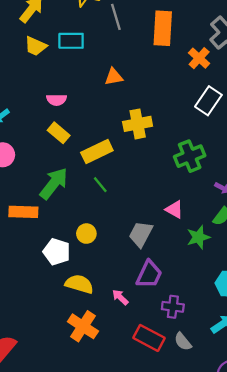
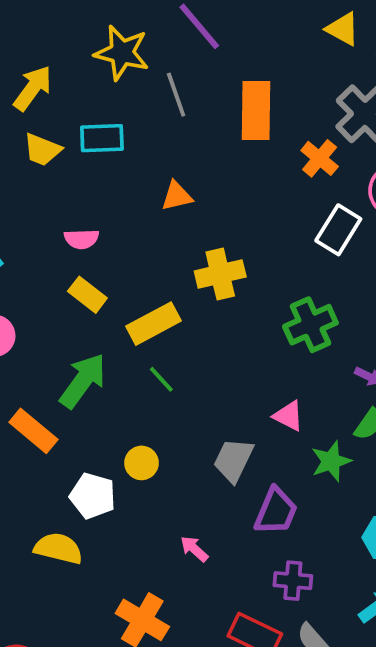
orange rectangle: (23, 212) -> (33, 431), turned 40
purple trapezoid: (149, 274) -> (276, 511), moved
yellow semicircle: (79, 284) -> (58, 548), moved
pink arrow: (120, 297) -> (194, 549), moved

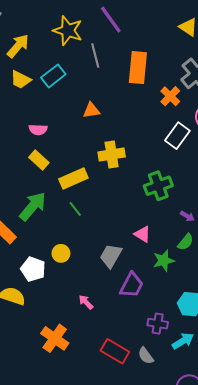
cyan rectangle: (102, 138) -> (53, 76), turned -40
purple cross: (293, 581) -> (158, 324), moved

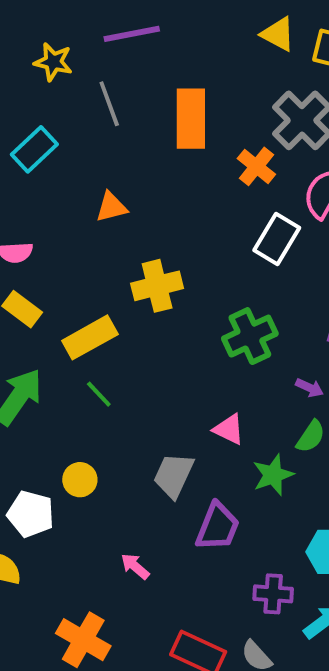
purple line: (111, 20) -> (132, 34), turned -60
yellow star: (68, 31) -> (53, 62), size x0.7

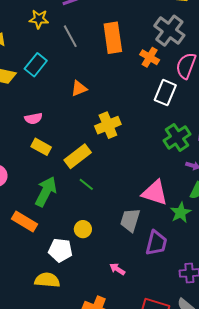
green cross: (250, 336) -> (177, 137), moved
pink triangle: (229, 429) -> (155, 193), size x1.6

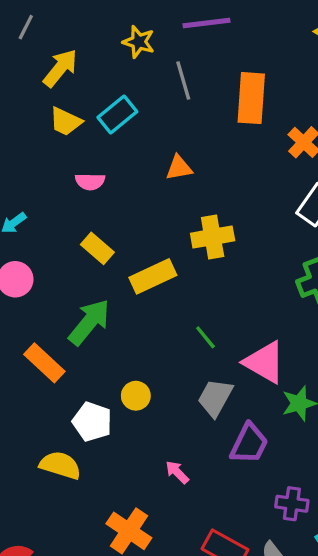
pink semicircle: (33, 119) -> (90, 182), moved
green line: (86, 184) -> (205, 337), moved

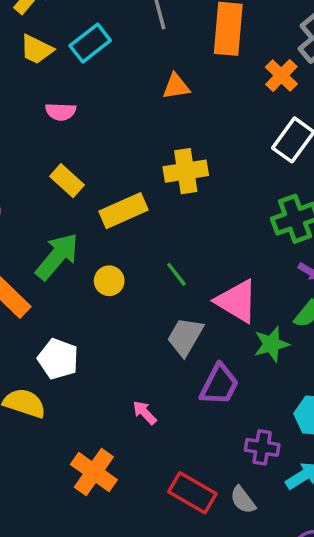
orange triangle: (179, 168) -> (176, 86), moved
yellow circle: (136, 396) -> (109, 281), moved

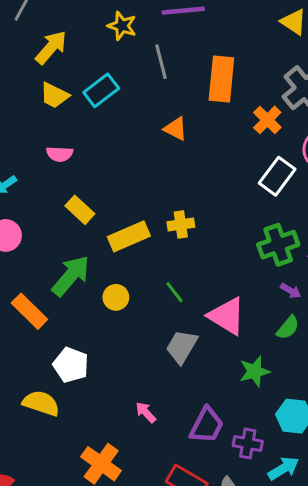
orange triangle: (176, 86) -> (176, 129), turned 35
pink semicircle: (61, 112) -> (60, 154), moved
yellow cross: (186, 171) -> (181, 225), moved, size x0.7
green star: (271, 344) -> (255, 371), moved
purple trapezoid: (219, 385) -> (207, 425), moved

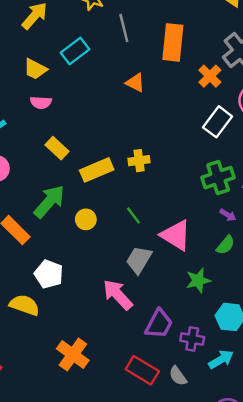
yellow trapezoid: (54, 95) -> (35, 69), moved
pink arrow: (146, 412) -> (118, 295), moved, size x1.8

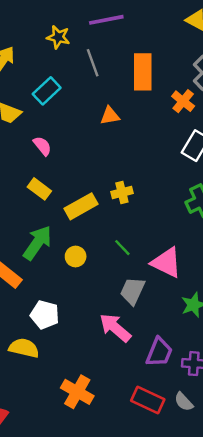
orange triangle: (135, 83) -> (110, 116), turned -30
pink semicircle: (41, 103) -> (42, 146), moved, turned -126

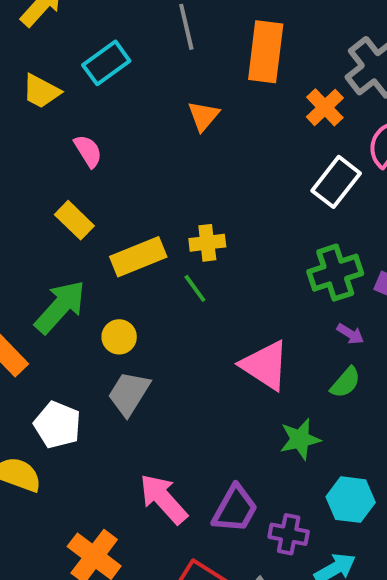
orange triangle: (110, 116) -> (203, 116), turned -48
green line: (122, 248) -> (195, 288), moved
gray trapezoid: (133, 291) -> (129, 393), moved
pink arrow: (115, 328) -> (163, 499), moved

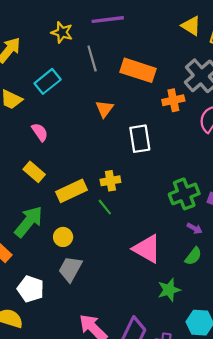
orange rectangle: (266, 52) -> (138, 70), turned -76
orange cross: (325, 107) -> (173, 100), turned 35
white rectangle: (336, 182) -> (140, 139), moved, turned -44

